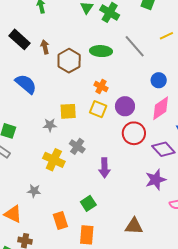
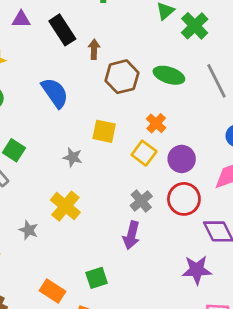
yellow square: (68, 111) -> (104, 131), moved
gray cross: (77, 146) -> (141, 201), moved
gray star: (34, 191) -> (29, 230), moved
orange rectangle: (60, 220) -> (52, 291), turned -54

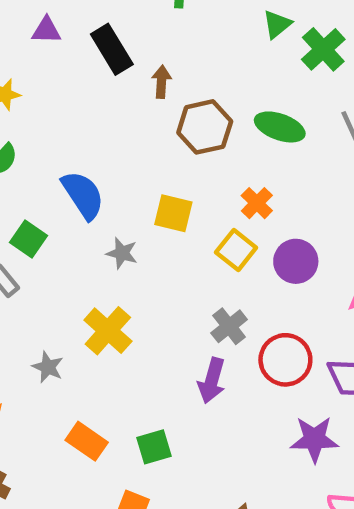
blue semicircle: (55, 93) -> (83, 195), moved
red circle: (184, 199) -> (285, 360), moved
orange rectangle: (52, 291) -> (87, 441), moved

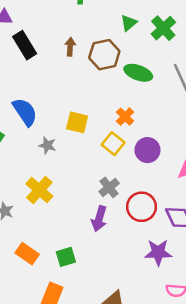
green triangle: (277, 24) -> (129, 23), moved
black rectangle: (112, 49) -> (25, 45), moved
brown hexagon: (205, 127) -> (104, 55), moved

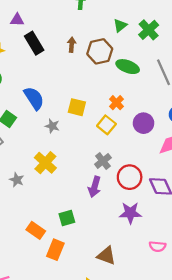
purple circle: (147, 150) -> (144, 123), moved
purple star: (158, 252) -> (130, 213), moved
orange rectangle: (27, 254) -> (36, 230), moved

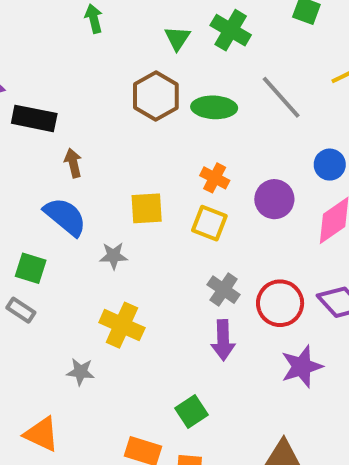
black rectangle: (34, 43) -> (34, 118), turned -30
brown arrow: (72, 45) -> (73, 163), moved

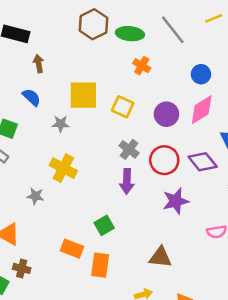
orange cross: (215, 178) -> (142, 66), moved
purple circle: (274, 199) -> (166, 114), moved
yellow square: (147, 208) -> (83, 95), size x1.4
blue semicircle: (65, 217) -> (31, 97), size x0.7

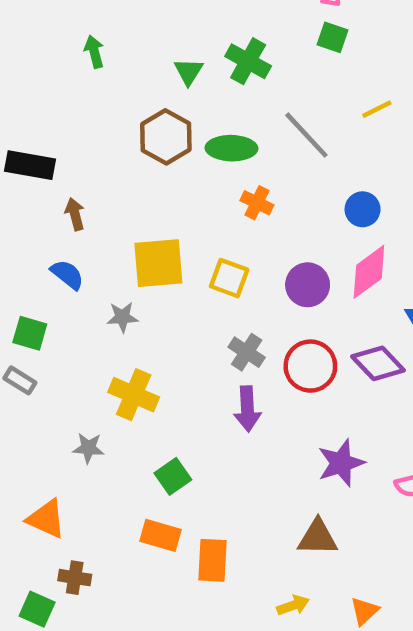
purple star: (176, 201) -> (341, 463), moved
green square: (104, 225) -> (173, 476), moved

